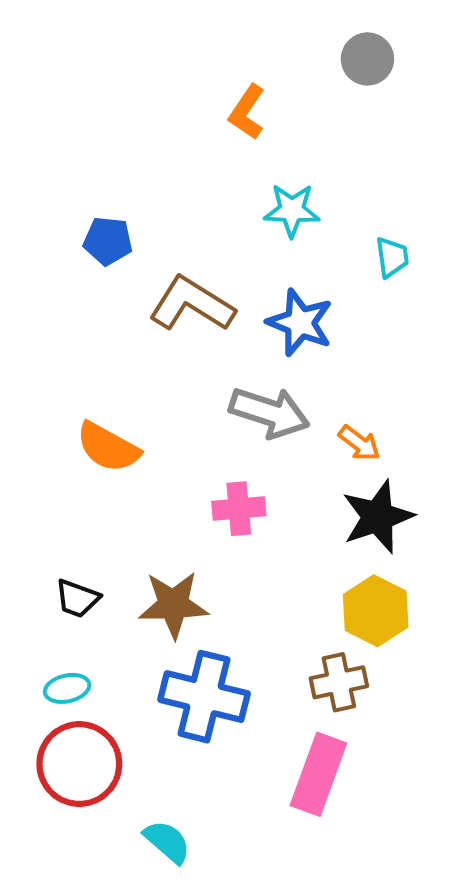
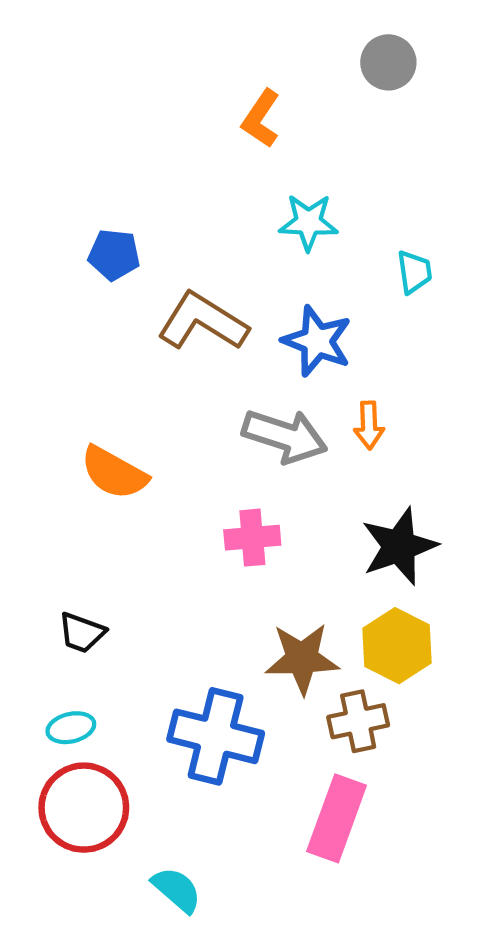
orange arrow: (359, 443) -> (369, 425), moved, turned 51
brown star: (173, 605) -> (302, 659), moved

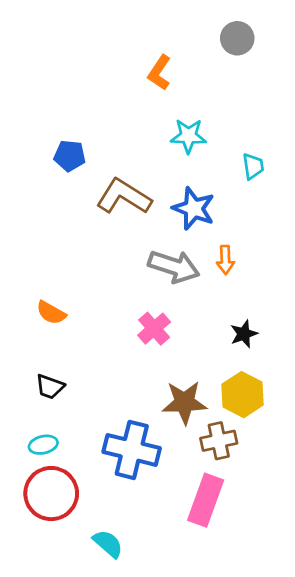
orange semicircle: (114, 473) -> (51, 313), moved, size x0.7
pink cross: (252, 538) -> (154, 329), turned -36
black star: (399, 546) -> (244, 334), size x0.6

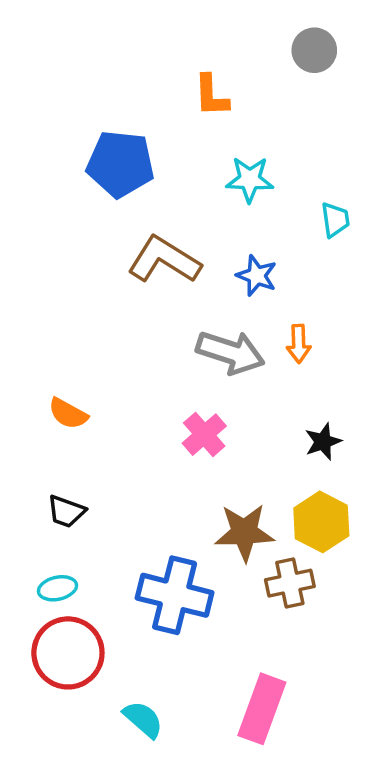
orange L-shape: (159, 73) -> (211, 96), turned -36
blue pentagon: (70, 156) -> (120, 164), moved, size x1.6
blue star: (194, 208) -> (257, 276), size x0.7
pink rectangle: (206, 500) -> (262, 709), moved

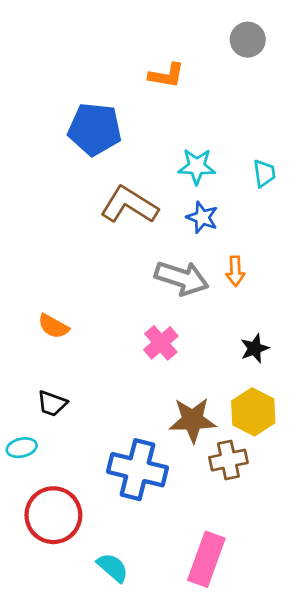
orange L-shape: (211, 96) -> (166, 75), turned -78
cyan star: (250, 180) -> (197, 166), moved
cyan ellipse: (57, 588) -> (22, 448), moved

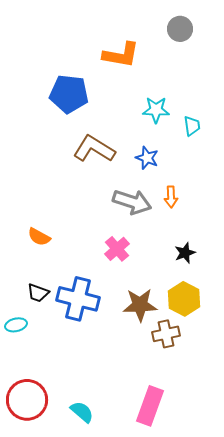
orange L-shape: (166, 75) -> (121, 55), size x1.4
cyan star: (197, 166) -> (156, 110), moved
blue cross: (137, 470) -> (78, 299), moved
red circle: (53, 515) -> (27, 400), moved

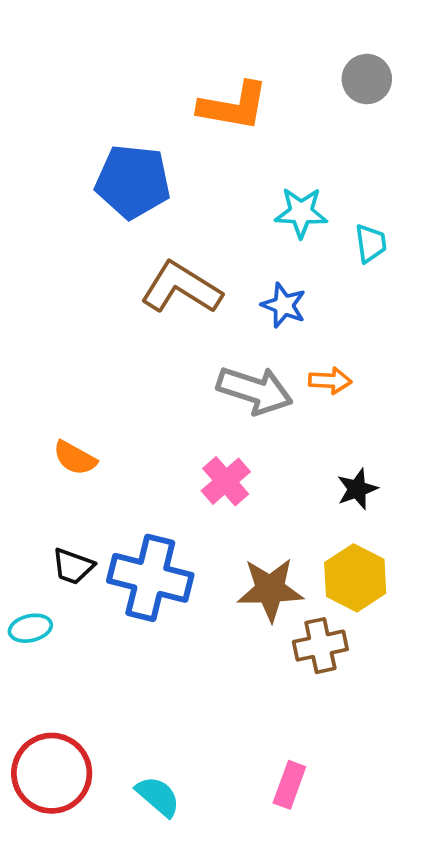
gray circle: (180, 29) -> (367, 79), moved
orange arrow: (171, 197) -> (330, 381), turned -85
pink rectangle: (150, 406) -> (289, 785), size x0.6

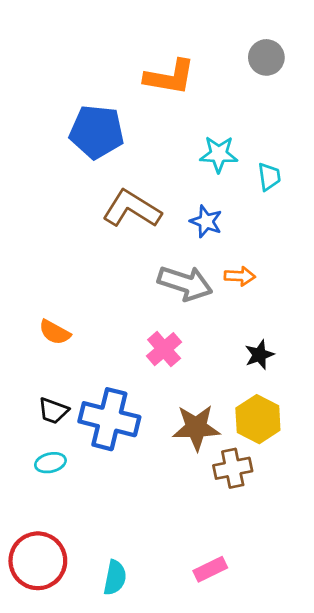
cyan ellipse: (30, 628) -> (50, 463), moved
pink rectangle: (289, 785) -> (210, 569), turned 44
cyan semicircle: (158, 796) -> (115, 578), turned 60

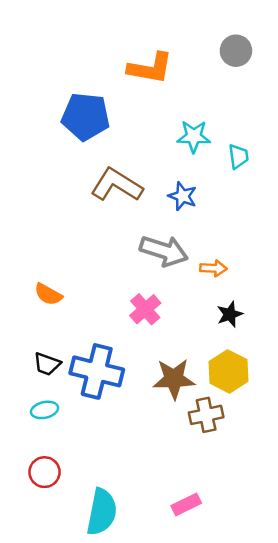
orange arrow: (240, 276) -> (214, 268), moved
red circle: (38, 561) -> (45, 472), moved, size x0.6
cyan semicircle: (115, 578) -> (102, 512), size x1.5

